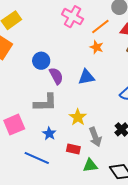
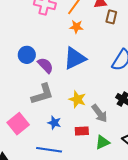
blue triangle: (86, 77) -> (75, 58), size x1.4

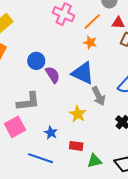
blue triangle: (75, 58) -> (83, 73), turned 40
gray L-shape: (42, 94) -> (28, 102), moved
gray arrow: (100, 113) -> (99, 96), moved

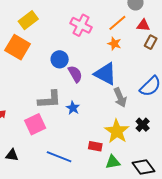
pink cross: (64, 14) -> (81, 25), moved
yellow star: (78, 114) -> (117, 131), moved, size x1.4
blue star: (51, 133) -> (73, 108), moved

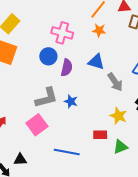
pink cross: (81, 25) -> (62, 33), moved
purple semicircle: (75, 74) -> (67, 68), turned 54
blue triangle: (105, 74) -> (96, 62), size x0.7
yellow star: (117, 131) -> (118, 116), size x0.7

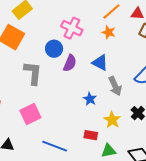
gray L-shape: (46, 98) -> (33, 73), moved, turned -80
blue star: (71, 101) -> (90, 99), moved

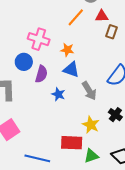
orange star: (109, 32) -> (67, 50), moved
blue star: (90, 99) -> (58, 94), moved
red rectangle: (91, 135) -> (72, 143), size x1.5

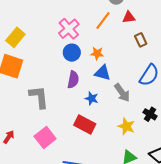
brown rectangle: (111, 32) -> (141, 40), moved, turned -40
pink cross: (39, 39) -> (69, 29), moved, turned 35
blue circle: (24, 62) -> (72, 53), moved
red rectangle: (72, 143) -> (85, 124), moved, turned 30

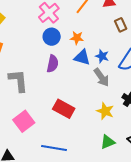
blue star: (92, 98) -> (102, 56), moved

